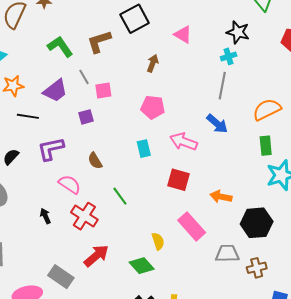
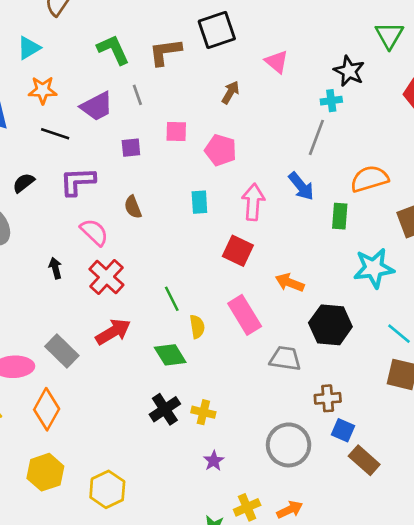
pink square: (103, 91) -> (176, 131), moved
pink arrow: (184, 142) -> (253, 202), turned 64
green rectangle: (266, 146) -> (340, 216), moved
green line: (120, 196) -> (172, 299), moved
brown cross: (257, 268) -> (328, 398), moved

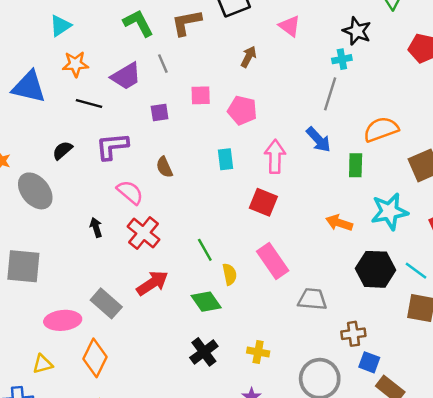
orange arrow: (290, 283) -> (339, 223), moved
black hexagon: (330, 325) -> (375, 269), moved
yellow cross: (203, 412) -> (258, 352), moved

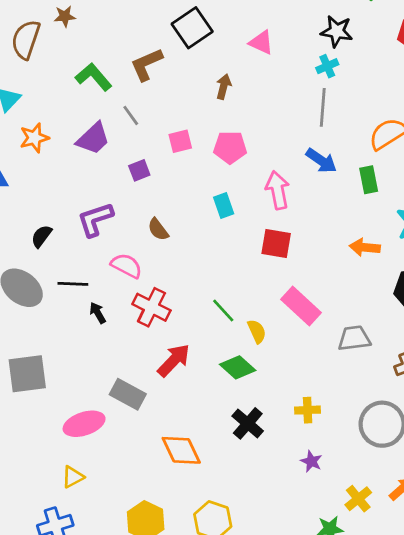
black line: (89, 103) -> (73, 284), moved
orange diamond: (95, 358) -> (181, 450), moved, turned -39

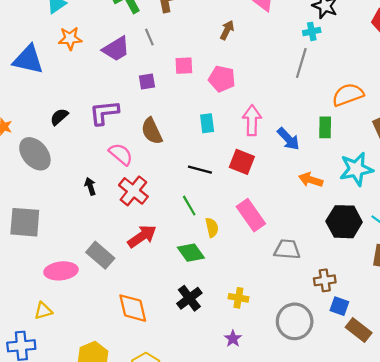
blue arrow: (321, 161) -> (288, 139), moved
brown semicircle: (158, 229) -> (152, 131), size x1.4
black line: (73, 284) -> (200, 170), moved

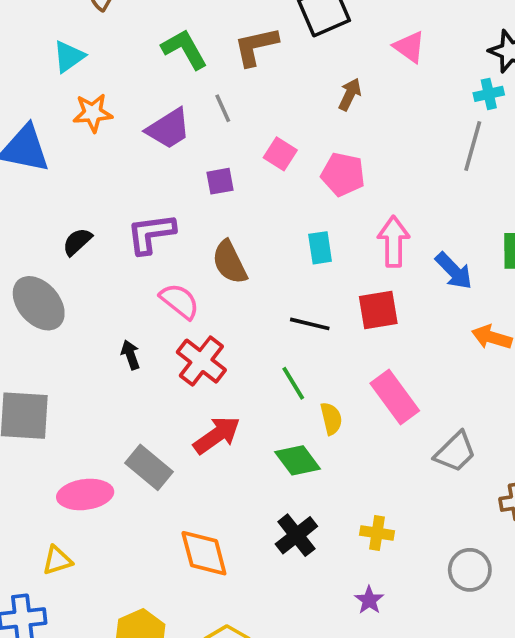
pink square: (184, 66) -> (280, 154), turned 36
red square: (242, 162) -> (378, 310), turned -30
gray trapezoid: (287, 249) -> (455, 452), turned 132
gray circle: (295, 321) -> (470, 570), size x0.7

